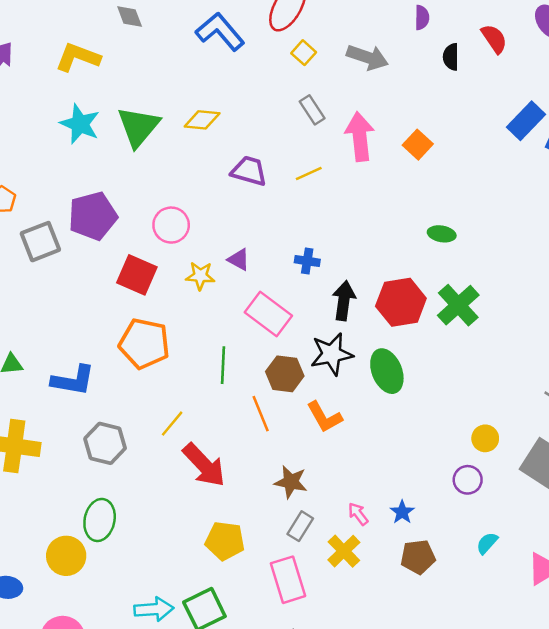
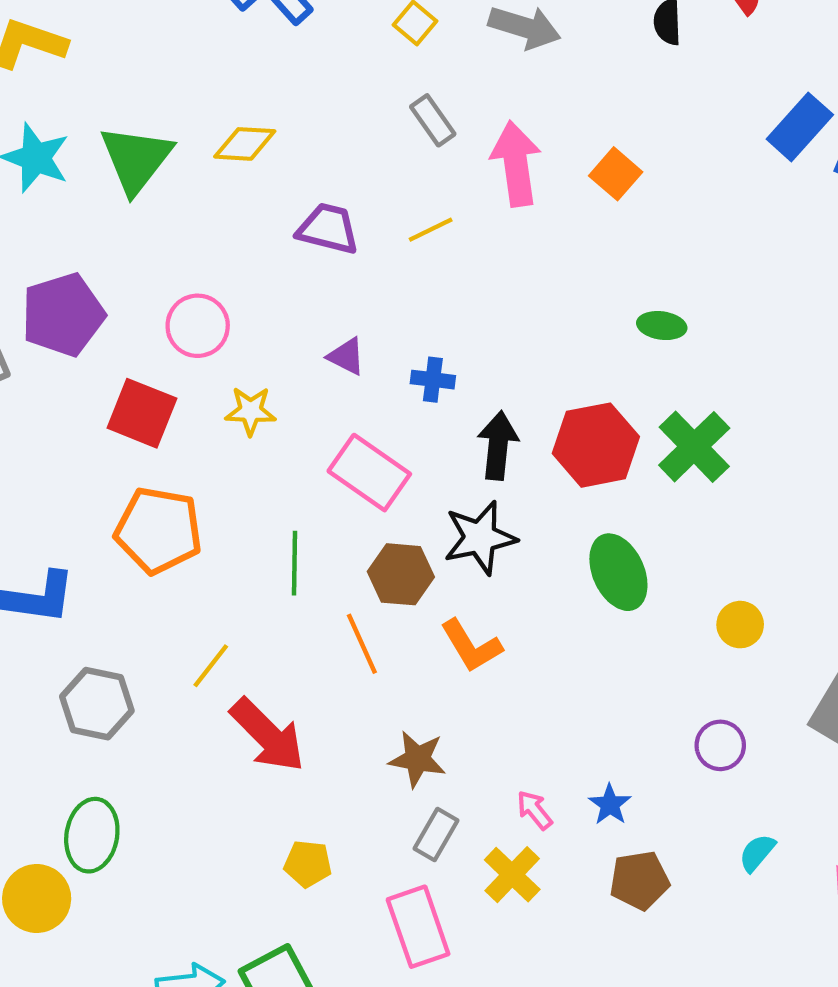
purple triangle: (239, 260) -> (346, 356), moved
green ellipse: (387, 371) -> (618, 572), moved
yellow circle: (485, 438) -> (740, 625), moved
yellow pentagon: (225, 541) -> (308, 864), size x0.7

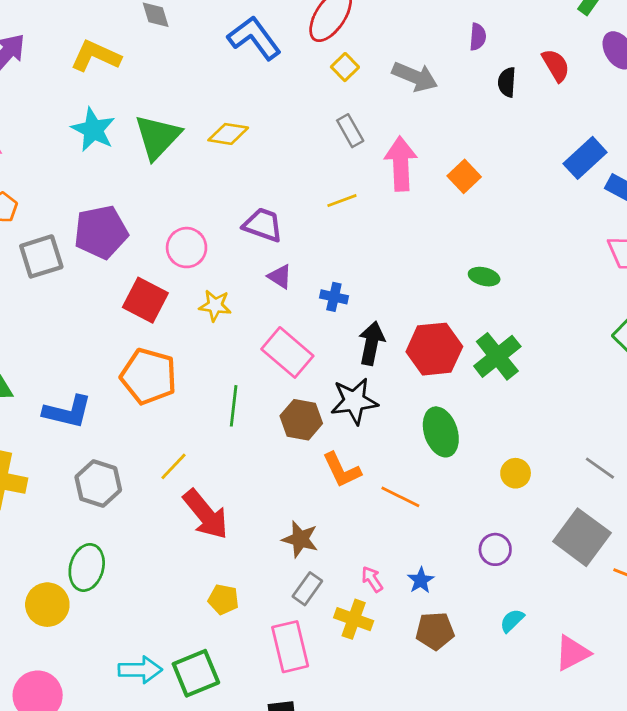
purple trapezoid: (328, 229) -> (263, 225), moved
orange line: (362, 644) -> (400, 497), moved, turned -45
yellow cross: (512, 875) -> (354, 619), turned -30

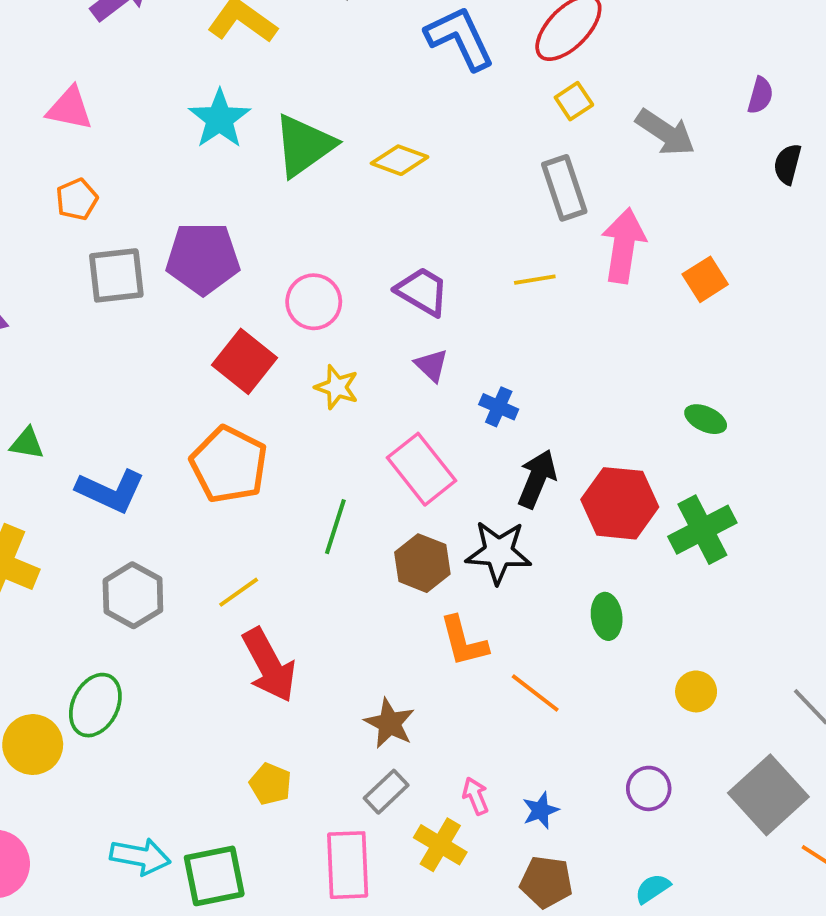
gray rectangle: (350, 131) -> (564, 188), size x1.4
green ellipse: (441, 432) -> (607, 616), size x0.7

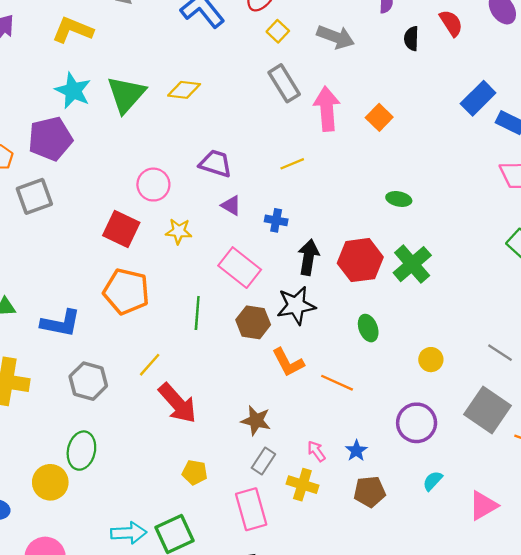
purple pentagon: (203, 258) -> (50, 139), moved
yellow line: (535, 280) -> (292, 164), moved
purple circle: (649, 788) -> (417, 423), size x1.5

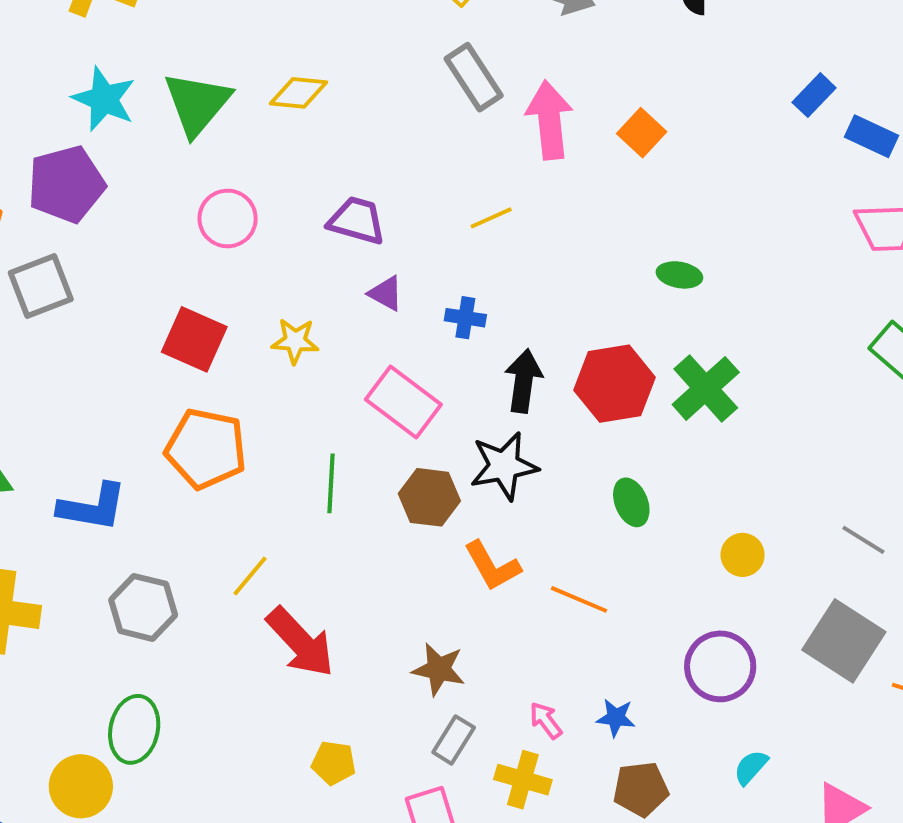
blue rectangle: (478, 98) -> (814, 95), size x0.7
pink circle: (153, 185) -> (228, 218), moved
blue star: (356, 451) -> (616, 718), turned -30

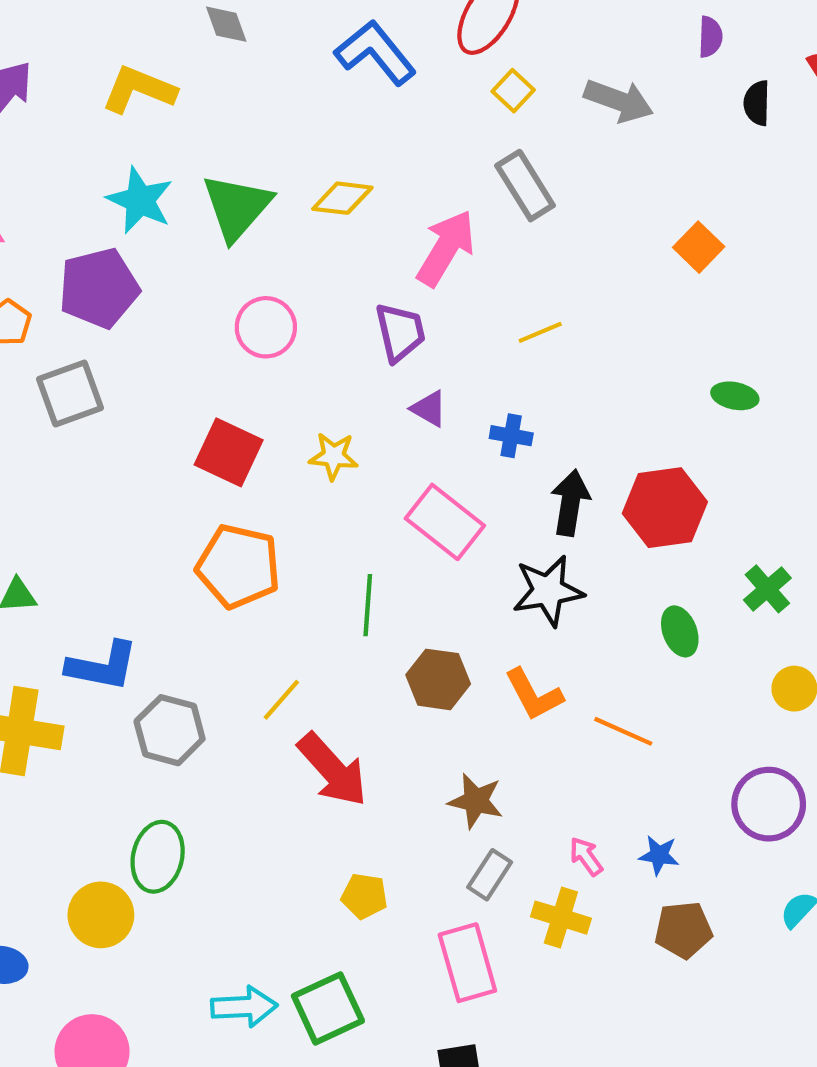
pink arrow: (549, 120) -> (446, 248), moved, turned 36
purple trapezoid: (357, 221) -> (400, 332), turned 60
green cross: (706, 388) -> (767, 589), moved, size x0.7
brown hexagon: (429, 497) -> (438, 679), moved
blue L-shape: (92, 507) -> (102, 666), moved

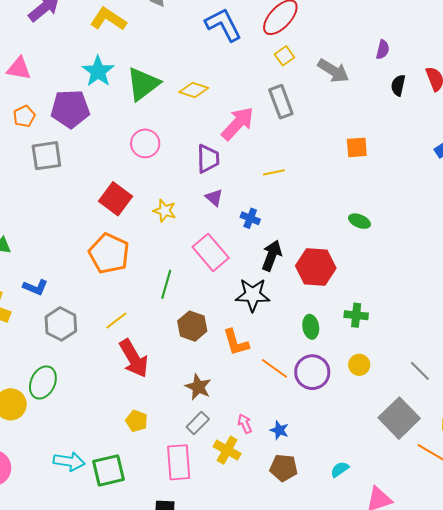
orange square: (699, 247) -> (357, 147), turned 30
green cross: (767, 589) -> (356, 315), turned 35
blue L-shape: (102, 666) -> (35, 287), size x0.7
purple circle: (769, 804) -> (312, 372), moved

